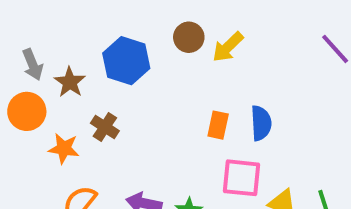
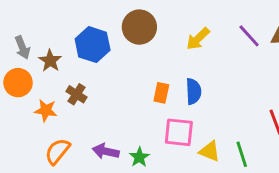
brown circle: (189, 37) -> (139, 27), size x1.5
yellow arrow: (228, 47) -> (198, 39), moved

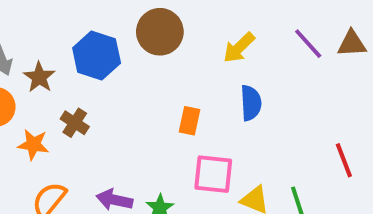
blue semicircle: (193, 91) -> (251, 103), moved

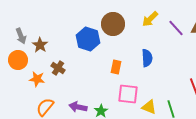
brown circle: (160, 32) -> (113, 24), moved
yellow arrow: (239, 48) -> (150, 19), moved
blue hexagon: (97, 55) -> (88, 39), moved

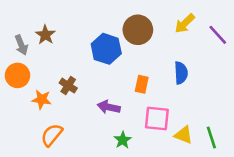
brown star: (40, 45) -> (45, 35), moved
purple arrow: (78, 107) -> (109, 107), moved

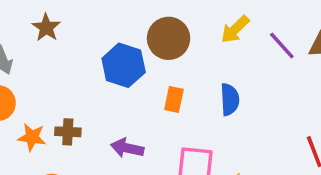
brown star: (45, 35) -> (46, 28), moved
orange rectangle: (142, 84) -> (174, 99), moved
brown cross: (68, 86) -> (68, 132), moved, turned -30

